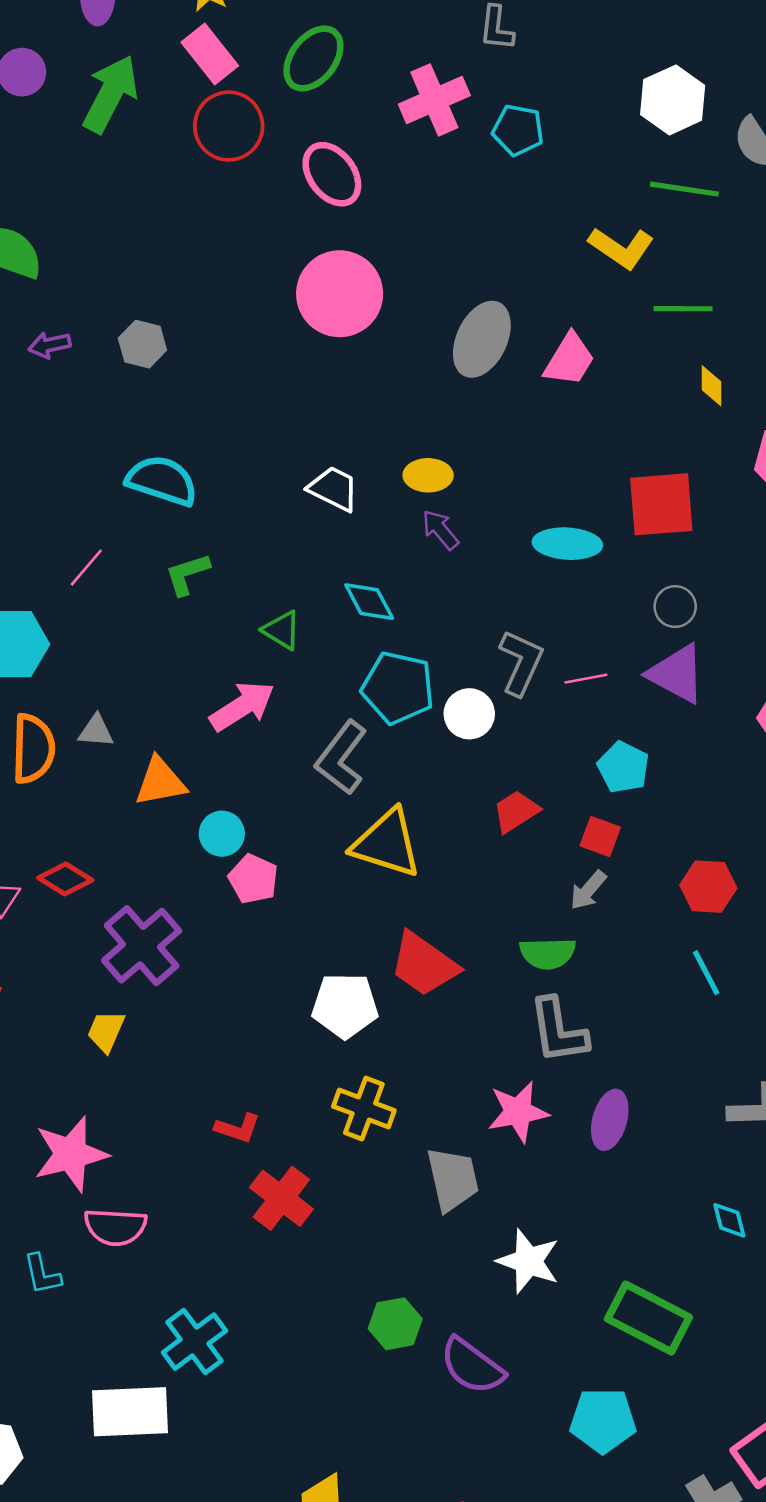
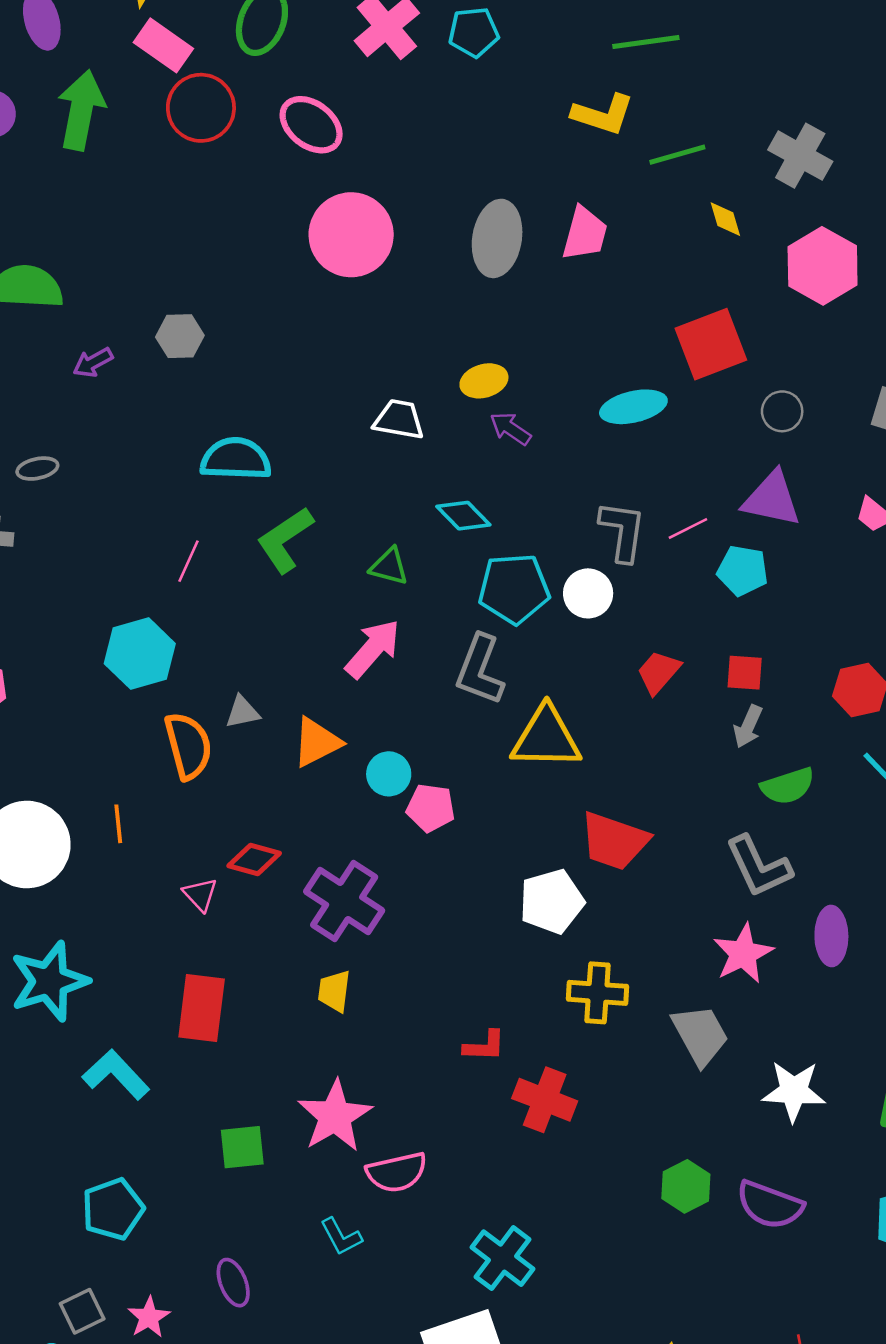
green L-shape: (187, 574) -> (285, 540), size x1.4
gray circle: (675, 607) -> (782, 411), moved
cyan pentagon: (623, 767) -> (743, 571), moved
green semicircle: (548, 953) -> (788, 786), moved

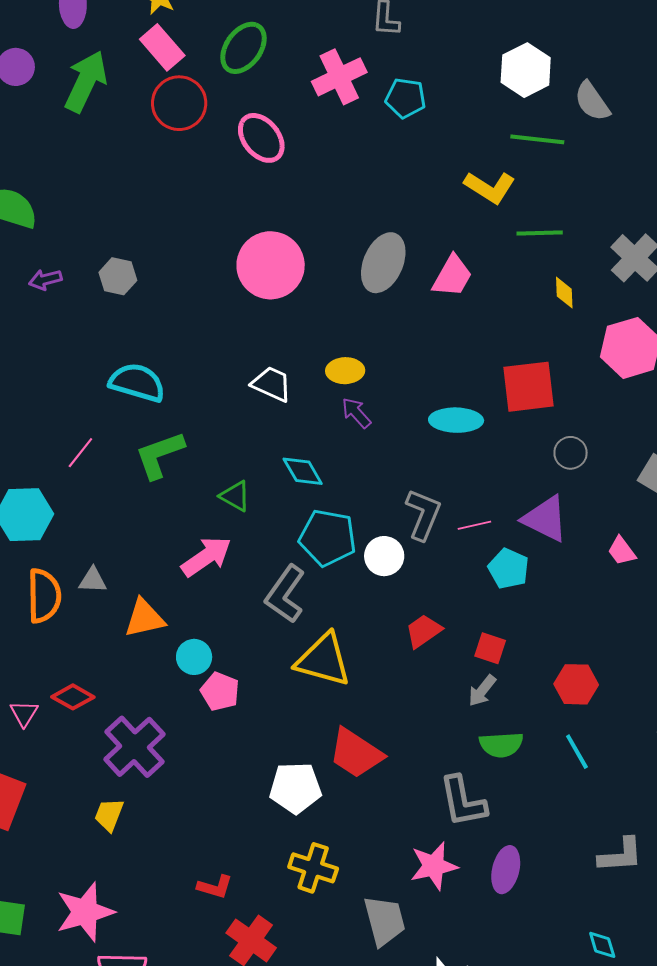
pink circle: (351, 235) -> (271, 265), moved

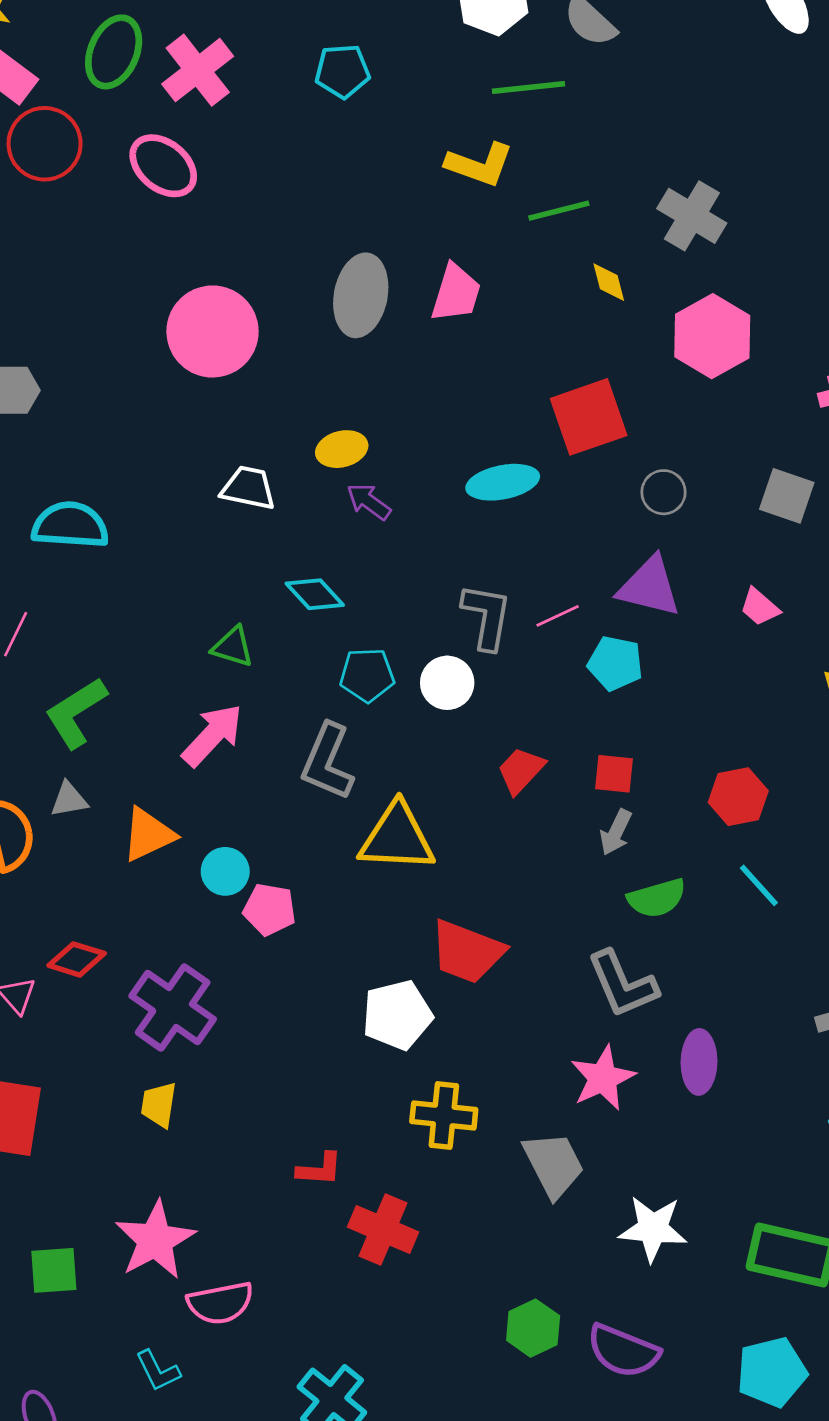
pink cross: (339, 77) -> (198, 70), moved
green L-shape: (160, 455) -> (76, 713), moved
cyan pentagon: (328, 538) -> (367, 675), size x0.7

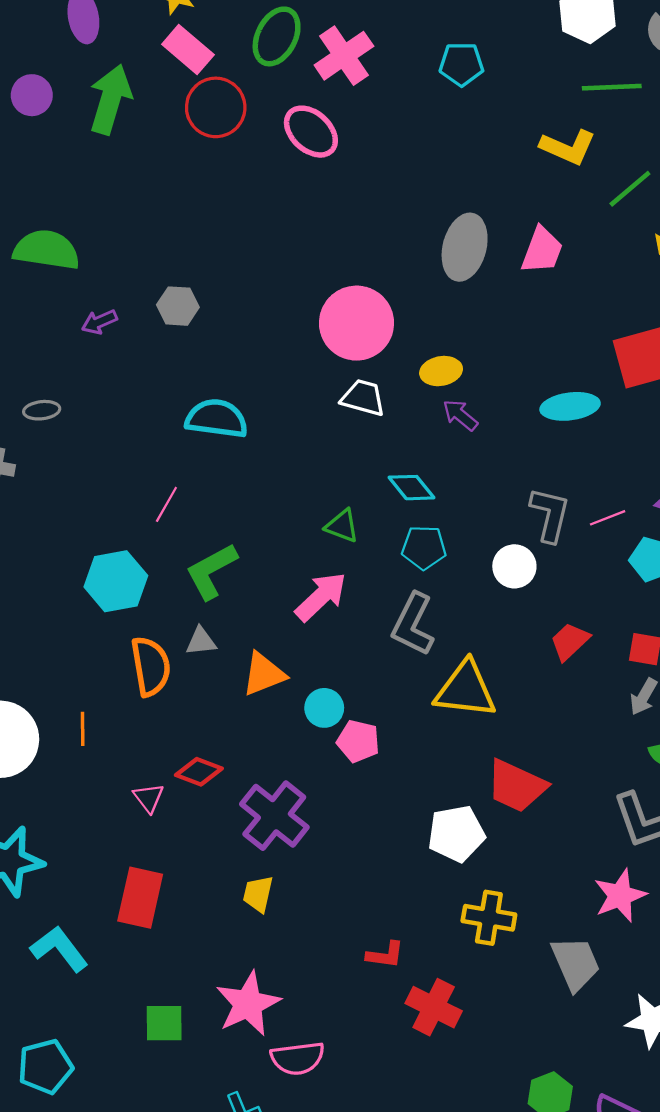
green line: (559, 211) -> (630, 189), turned -30
pink circle: (213, 331) -> (357, 323), moved
cyan pentagon: (367, 675) -> (424, 547), moved

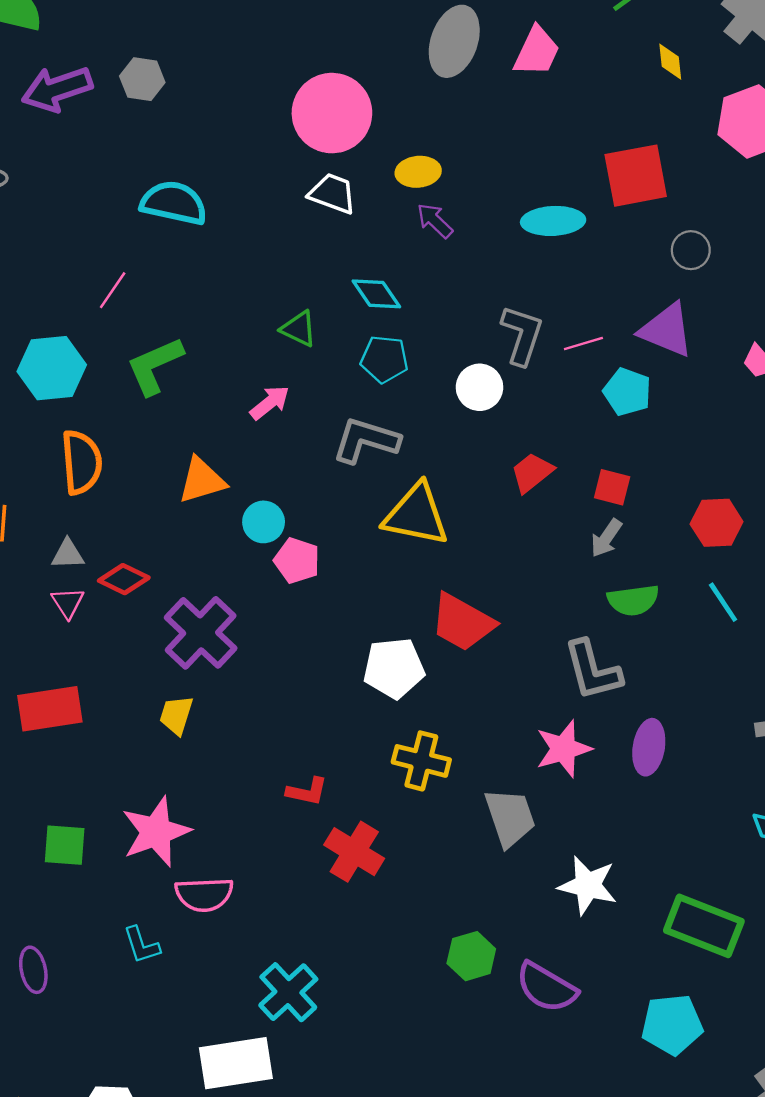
purple arrow: (99, 322) -> (57, 89), size x1.8
pink arrow: (321, 597) -> (270, 403), size x0.7
gray L-shape: (413, 624) -> (366, 440), turned 76
gray triangle: (201, 641) -> (68, 554), moved
red rectangle: (140, 898) -> (50, 709), turned 64

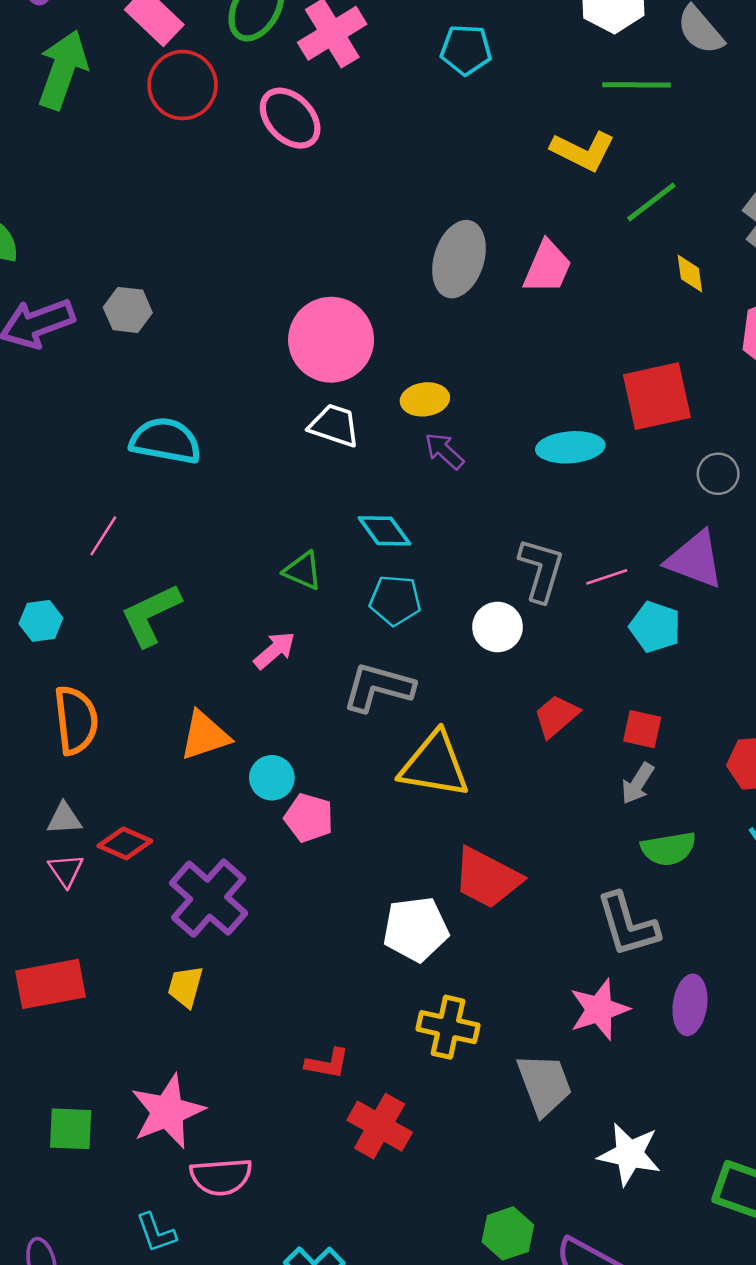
cyan hexagon: (52, 368) -> (41, 621), size x0.6

